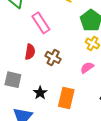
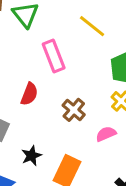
brown cross: (53, 57) -> (74, 110), moved

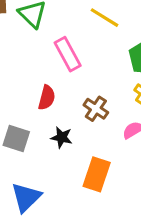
black star: (31, 156) -> (62, 137), moved, turned -30

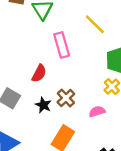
brown cross: (96, 109) -> (66, 98), moved

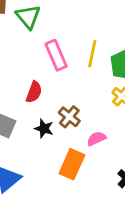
yellow line: (95, 24) -> (92, 54), moved, turned 65
pink semicircle: (97, 111) -> (96, 139), moved

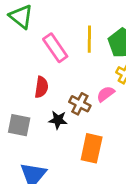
pink semicircle: (96, 139) -> (106, 94), moved

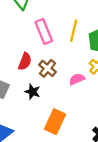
brown cross: (80, 104) -> (47, 68), moved

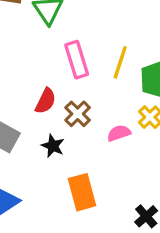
orange rectangle: (55, 122) -> (82, 192), turned -45

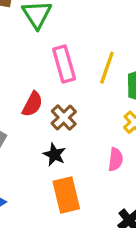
pink semicircle: (119, 133) -> (116, 159), moved, turned 115
black star: (53, 146) -> (54, 155), moved

